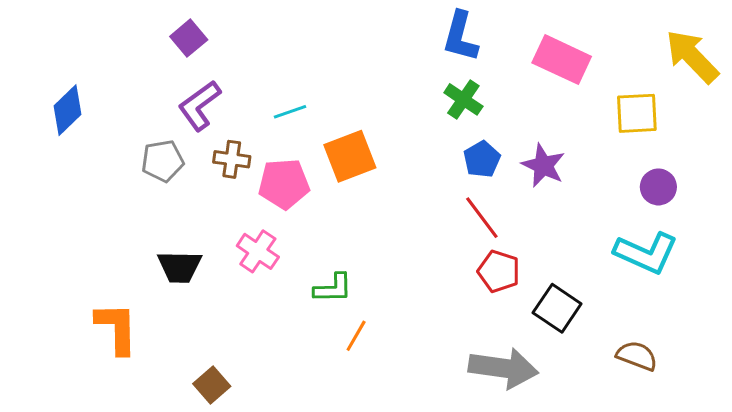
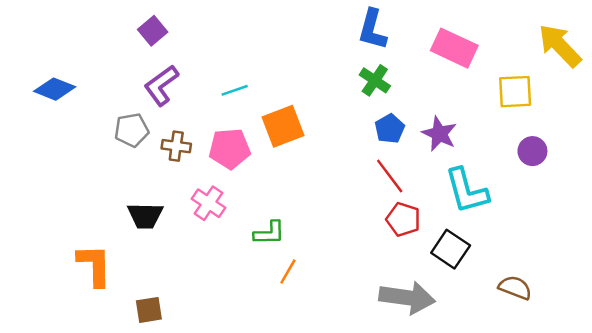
blue diamond: (67, 110) -> (55, 89), turned 66
brown cross: (232, 159) -> (176, 146), moved
cyan L-shape: (646, 253) -> (467, 191), moved, turned 51
brown square: (212, 385) -> (149, 310), moved, turned 32

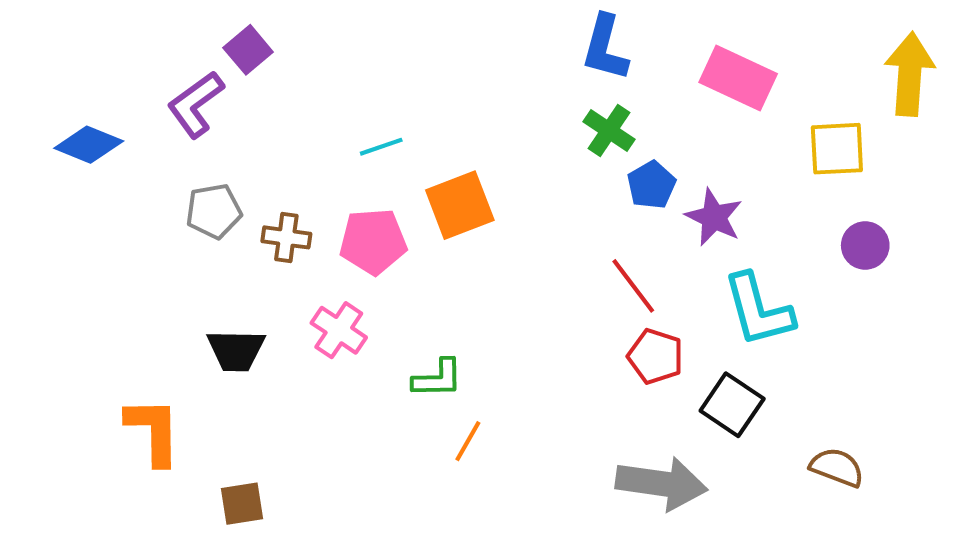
yellow arrow: (560, 46) -> (910, 74), turned 48
purple L-shape: (161, 85) -> (196, 104), moved
blue pentagon: (390, 129) -> (651, 185), moved

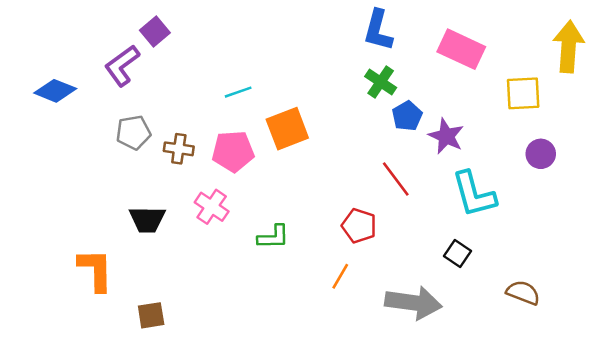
red pentagon: (655, 356) -> (359, 226), moved
black square: (732, 405) -> (458, 253), size x0.7
orange line: (468, 441) -> (340, 276), moved

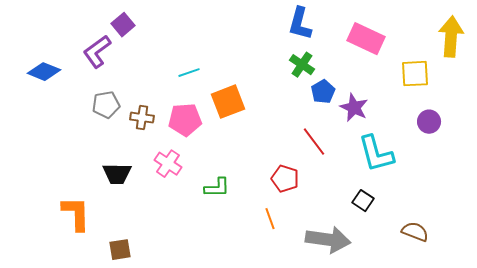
orange line: (340, 276) -> (270, 219), turned -50

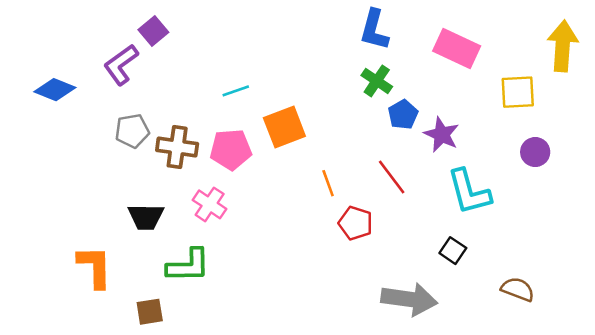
brown cross: (142, 118) -> (177, 147), size x1.4
green L-shape: (217, 188) -> (188, 266), moved, size x1.4
orange line: (270, 219) -> (328, 183), moved

